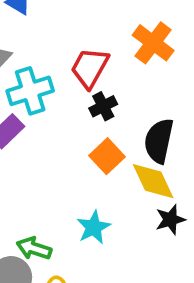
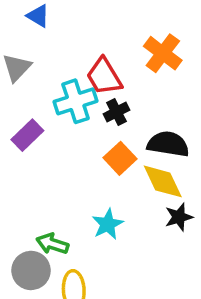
red trapezoid: (90, 68) -> (104, 76), turned -60
cyan cross: (30, 91) -> (76, 101), moved
black semicircle: (159, 141) -> (168, 144), turned 87

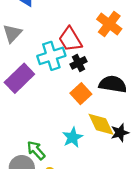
purple rectangle: (27, 135) -> (19, 78), size x1.4
yellow diamond: (163, 181) -> (101, 124), moved
green arrow: (52, 244) -> (36, 150), turned 30

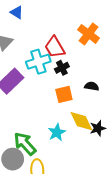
black semicircle: (113, 84) -> (92, 86), size x0.6
orange square: (81, 94) -> (64, 94), turned 30
green arrow: (36, 150) -> (25, 144), size x1.4

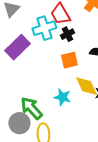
cyan star: (57, 132) -> (62, 97), turned -30

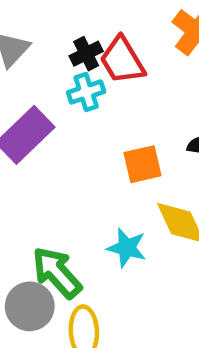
cyan cross: (44, 28) -> (86, 92), size x0.7
black cross: (67, 34) -> (86, 54), moved

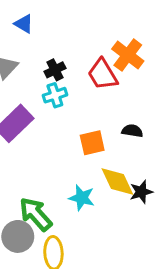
red trapezoid: (122, 60) -> (103, 74), moved

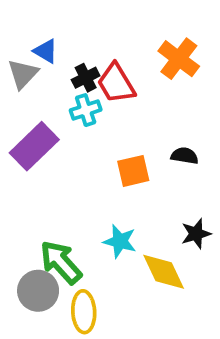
blue triangle: (24, 24) -> (46, 51), moved
red trapezoid: (103, 74) -> (116, 83), moved
yellow diamond: (117, 181) -> (164, 272), moved

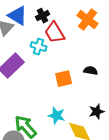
blue triangle: (46, 51) -> (18, 16), size x1.5
black cross: (86, 78) -> (43, 16), moved
cyan cross: (86, 110) -> (39, 47), turned 35

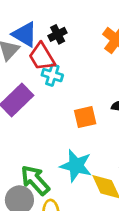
red trapezoid: (55, 33) -> (42, 57), moved
cyan star: (57, 116) -> (76, 166), size x1.4

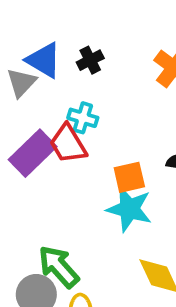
red trapezoid: (42, 57) -> (68, 144), moved
cyan star: (76, 166) -> (129, 209), moved

